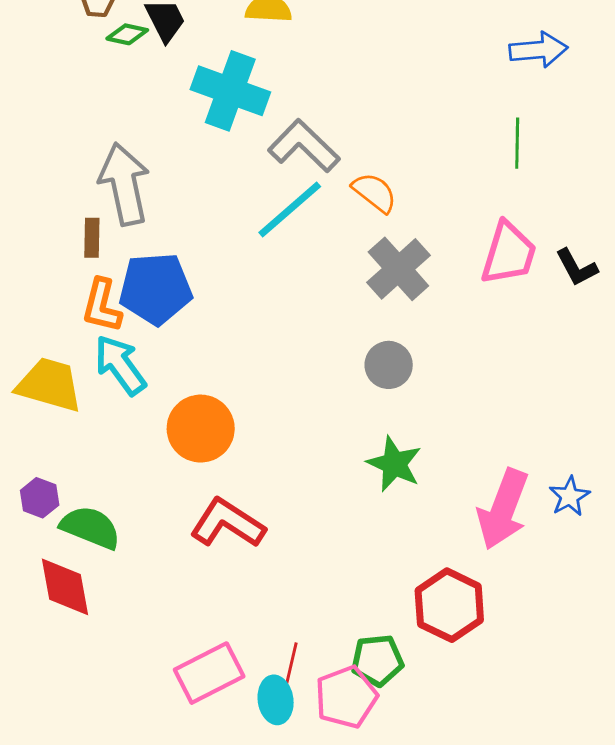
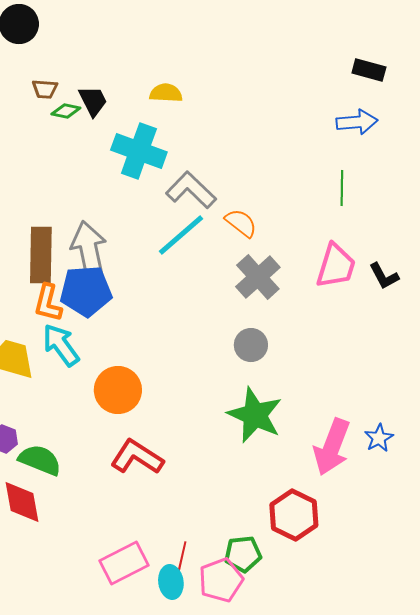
gray arrow: (124, 184) -> (89, 250), moved
brown rectangle: (92, 238) -> (41, 255), size x2.0
green star: (394, 464) -> (255, 415), size x1.4

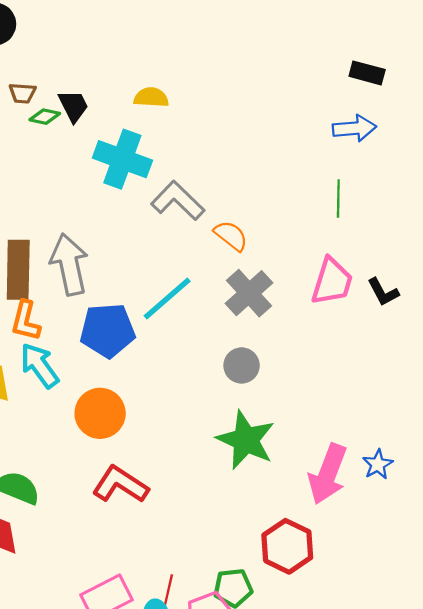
cyan line: (181, 235) -> (167, 298), moved
blue pentagon: (86, 291) -> (108, 330), moved

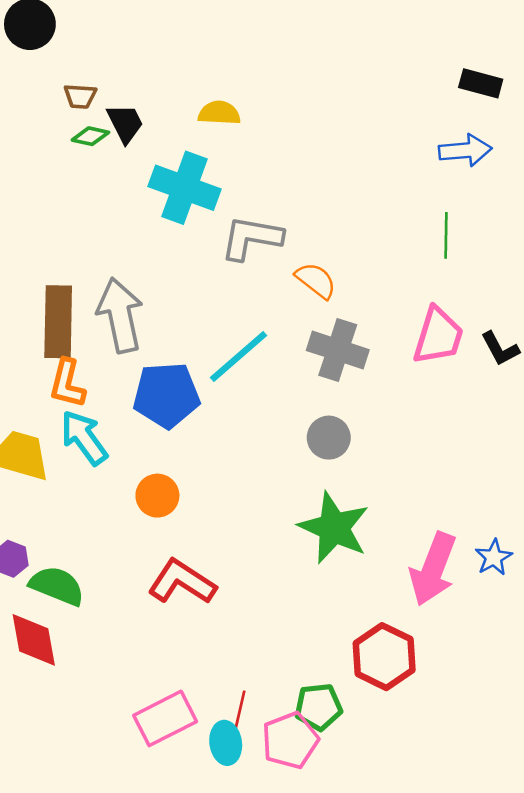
brown trapezoid: (22, 93) -> (80, 96), moved
gray L-shape: (178, 201) -> (251, 238), turned -34
gray cross: (249, 293) -> (338, 350), turned -30
orange circle: (100, 413) -> (157, 496), size x0.7

